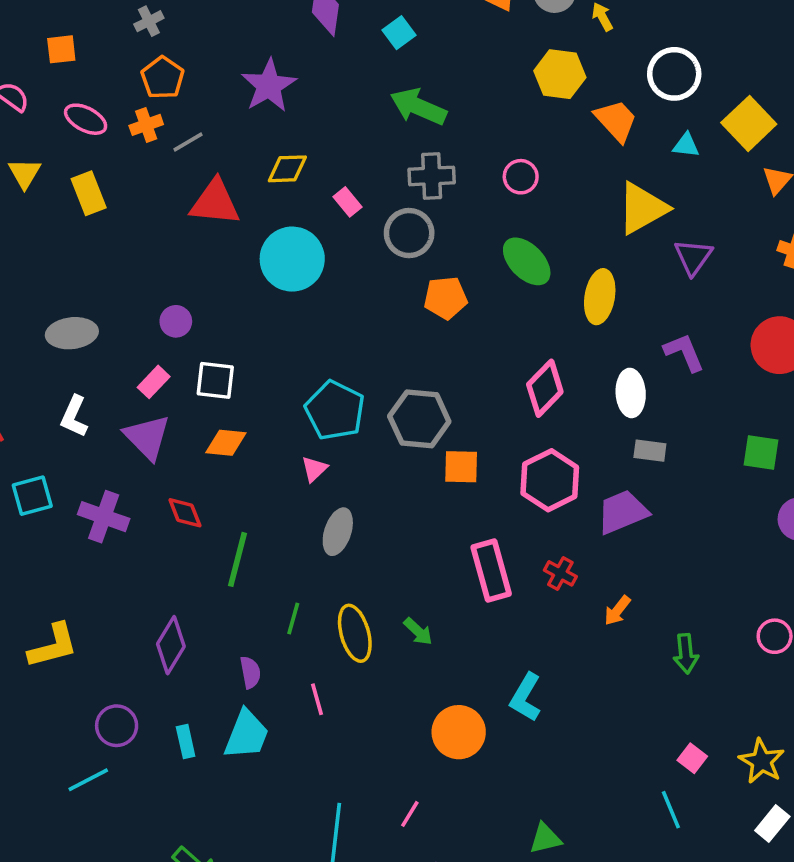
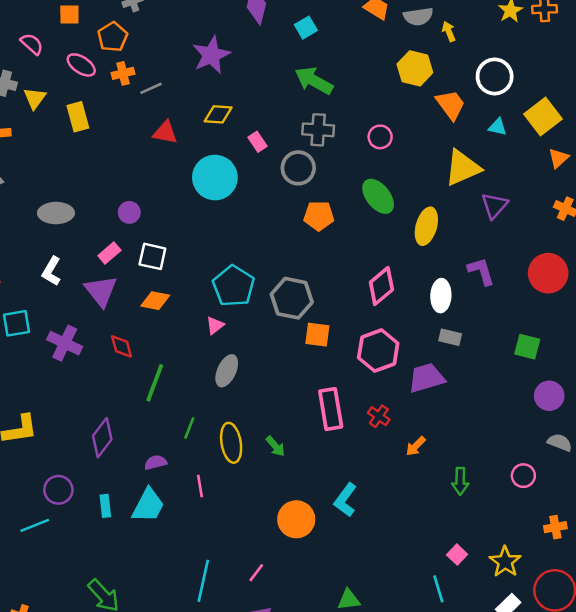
orange pentagon: (163, 78) -> (113, 37), moved
red triangle: (215, 202) -> (165, 132), size x0.7
purple semicircle: (250, 672) -> (155, 462), turned -100

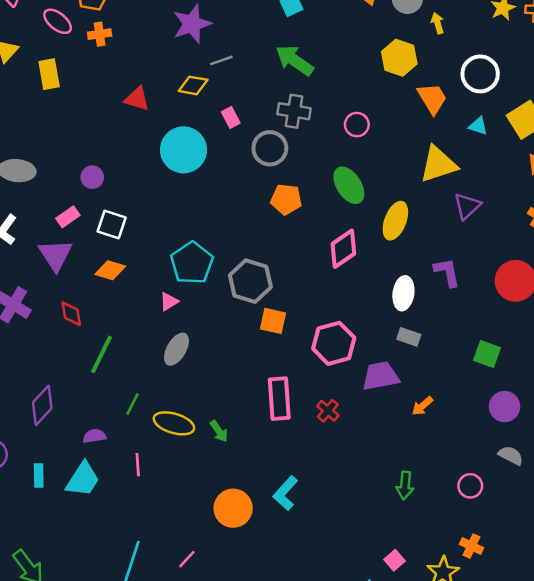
gray line: (151, 88) -> (221, 60), moved
pink diamond: (381, 286) -> (343, 249), moved
yellow ellipse: (231, 443) -> (174, 423), turned -69
orange arrow: (416, 446) -> (422, 406), moved
orange cross: (555, 527) -> (471, 546), moved, turned 30

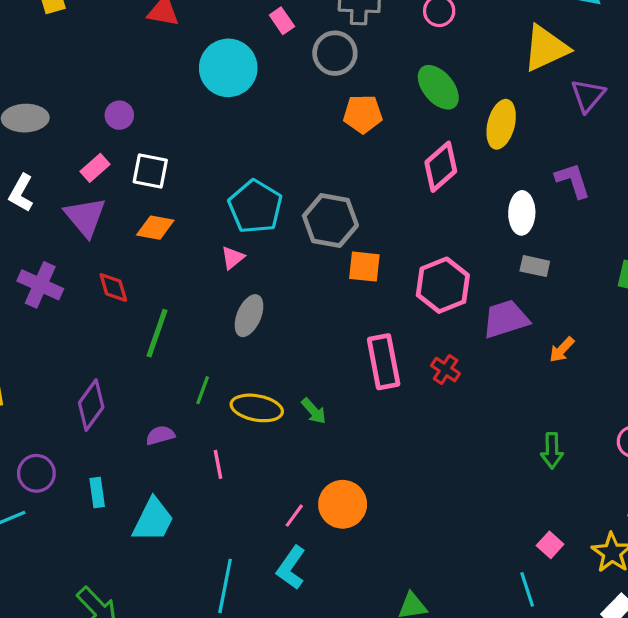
cyan trapezoid: (83, 479) -> (153, 520), moved
cyan L-shape: (285, 493) -> (291, 568), moved
pink line: (187, 559) -> (294, 516), moved

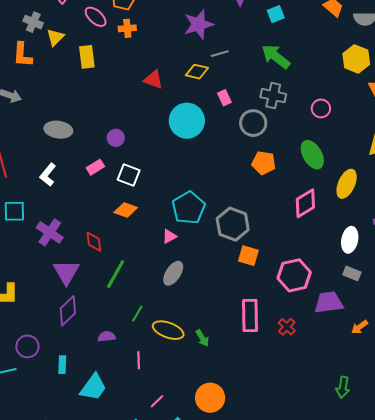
purple triangle: (85, 217) -> (66, 272), moved
pink line: (294, 516) -> (157, 401), moved

